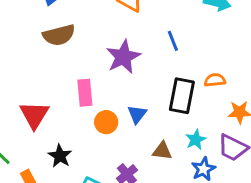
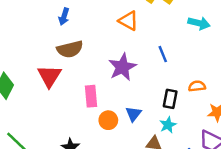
black rectangle: (182, 96) -> (170, 99), size x0.7
red triangle: (34, 115) -> (49, 76), moved
cyan star: (196, 140) -> (168, 125), moved

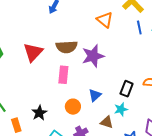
brown semicircle: (70, 49) -> (67, 47), moved
blue line: (163, 54) -> (139, 28), moved
orange circle: (108, 120) -> (73, 107), moved

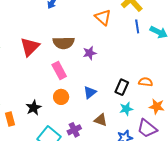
purple star: (93, 56) -> (90, 53), size x0.6
pink rectangle: (63, 75) -> (59, 70), turned -36
orange circle: (73, 107) -> (61, 97), moved
cyan star: (121, 109) -> (126, 109), moved

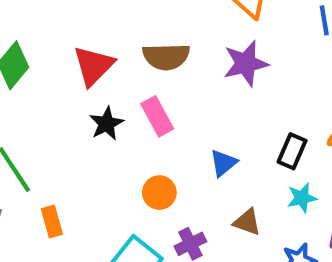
purple star: (90, 53) -> (246, 64), moved, size x1.5
orange circle: (61, 97) -> (159, 193), moved
black star: (34, 108) -> (106, 124), moved

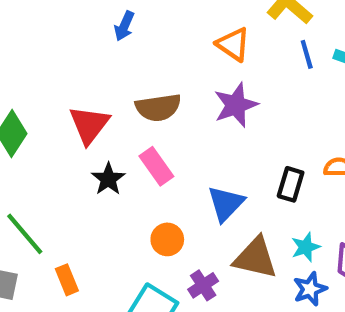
blue triangle: (223, 163) -> (226, 204), size x1.4
cyan star: (302, 198) -> (306, 247), moved
brown triangle: (247, 222) -> (255, 258), size x1.6

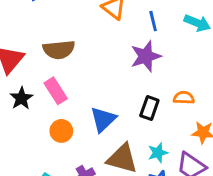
blue line: (307, 54) -> (153, 21), moved
purple star: (236, 105) -> (146, 56), moved
orange circle: (167, 239) -> (61, 131), moved

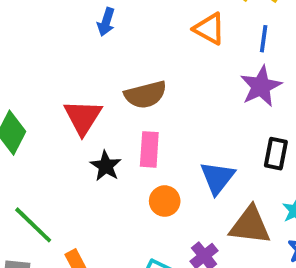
blue line: (153, 21) -> (264, 39), turned 30
pink rectangle: (56, 91) -> (149, 149), turned 45

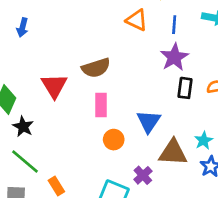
blue arrow: (106, 22) -> (22, 27), moved
black rectangle: (276, 154) -> (185, 88), moved
black star: (106, 166) -> (23, 127), moved

